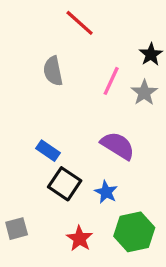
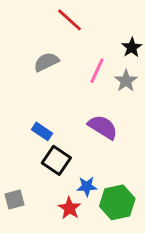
gray semicircle: (53, 71) -> (46, 62), turned 75
blue star: (106, 192) -> (87, 186), moved, turned -30

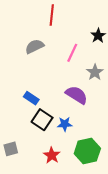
red line: (69, 20) -> (52, 15), turned 54
gray star: (126, 81) -> (95, 72), moved
blue star: (87, 186) -> (65, 124), moved

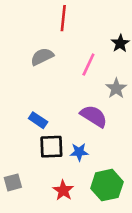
black square: (42, 120) -> (51, 147), turned -36

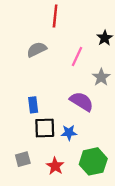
blue rectangle: (38, 120) -> (33, 105), turned 49
gray square: (13, 182) -> (23, 159), moved

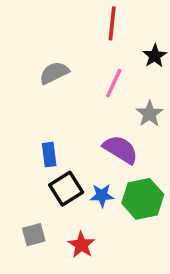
red line: (55, 16) -> (112, 23), moved
black square: (45, 128) -> (66, 189), turned -30
green hexagon: (93, 161) -> (143, 199), moved

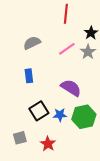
pink line: (114, 83) -> (67, 49), turned 30
gray star: (150, 114) -> (88, 52), moved
blue rectangle: (49, 155) -> (29, 76), moved

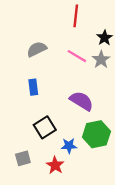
pink line: (67, 49) -> (77, 56), turned 66
blue star: (60, 115) -> (69, 146), moved

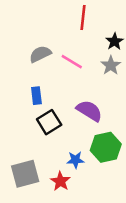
pink line: (77, 56) -> (72, 62), moved
black square: (45, 127) -> (49, 122), moved
gray square: (23, 158) -> (25, 174), size x1.6

